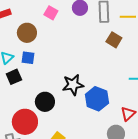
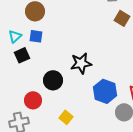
blue hexagon: (97, 99) -> (105, 91), moved
red circle: (25, 122) -> (33, 100), size x0.7

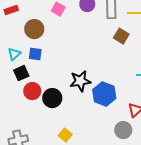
blue hexagon: (105, 91) -> (104, 94), moved
red circle: (33, 100) -> (32, 91), moved

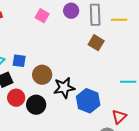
brown circle: (34, 29) -> (42, 75), moved
brown square: (121, 36) -> (96, 43), moved

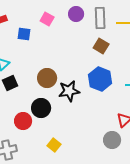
blue square: (19, 61) -> (24, 34), moved
red circle: (16, 98) -> (23, 121), moved
blue hexagon: (88, 101) -> (100, 79), moved

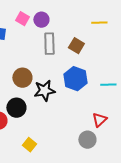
purple circle: (76, 14) -> (41, 20), moved
gray rectangle: (100, 18) -> (49, 44), moved

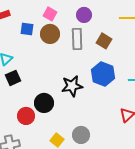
purple circle: (41, 20) -> (84, 15), moved
brown circle: (22, 78) -> (50, 34), moved
gray circle: (87, 140) -> (81, 135), moved

